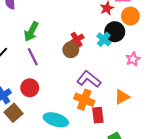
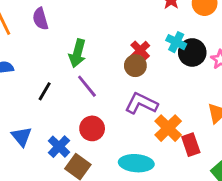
black circle: (115, 32) -> (192, 52), moved
purple L-shape: (89, 79) -> (141, 104), moved
orange cross: (84, 100) -> (168, 128), turned 36

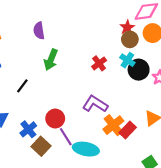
purple semicircle: (40, 19) -> (39, 31), moved
brown circle: (135, 66) -> (130, 39), moved
purple line: (87, 86) -> (66, 137), moved
red rectangle: (191, 145) -> (128, 130), moved, turned 56

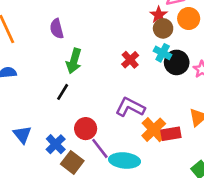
black line: (22, 86) -> (63, 92), moved
red rectangle: (128, 130) -> (171, 134), turned 42

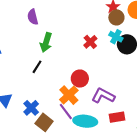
purple L-shape: (130, 107) -> (103, 96), moved
red circle: (86, 129) -> (80, 79), moved
orange cross: (154, 130) -> (69, 95), moved
red rectangle: (171, 134) -> (117, 117), moved

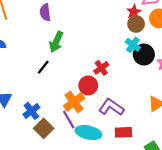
red cross: (90, 42) -> (101, 68), moved

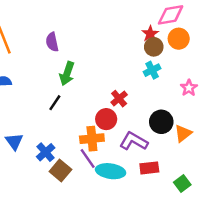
cyan cross: (133, 45) -> (152, 70), turned 32
black circle: (144, 55) -> (161, 122), moved
orange cross: (74, 102) -> (92, 139), turned 35

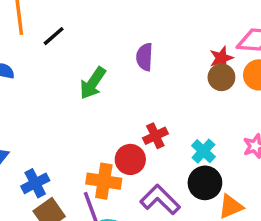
purple semicircle: (52, 42) -> (145, 57), moved
cyan cross: (152, 70) -> (203, 151), moved, turned -35
black line: (55, 103) -> (54, 36), moved

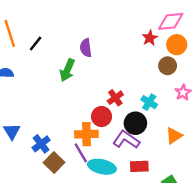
purple semicircle: (145, 57) -> (86, 48), moved
brown circle: (221, 77) -> (168, 66), moved
black circle: (205, 183) -> (135, 123), moved

